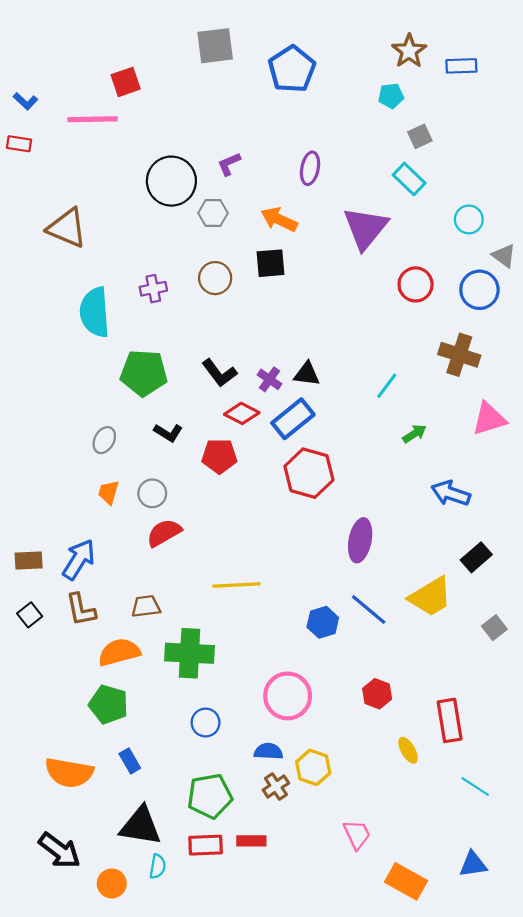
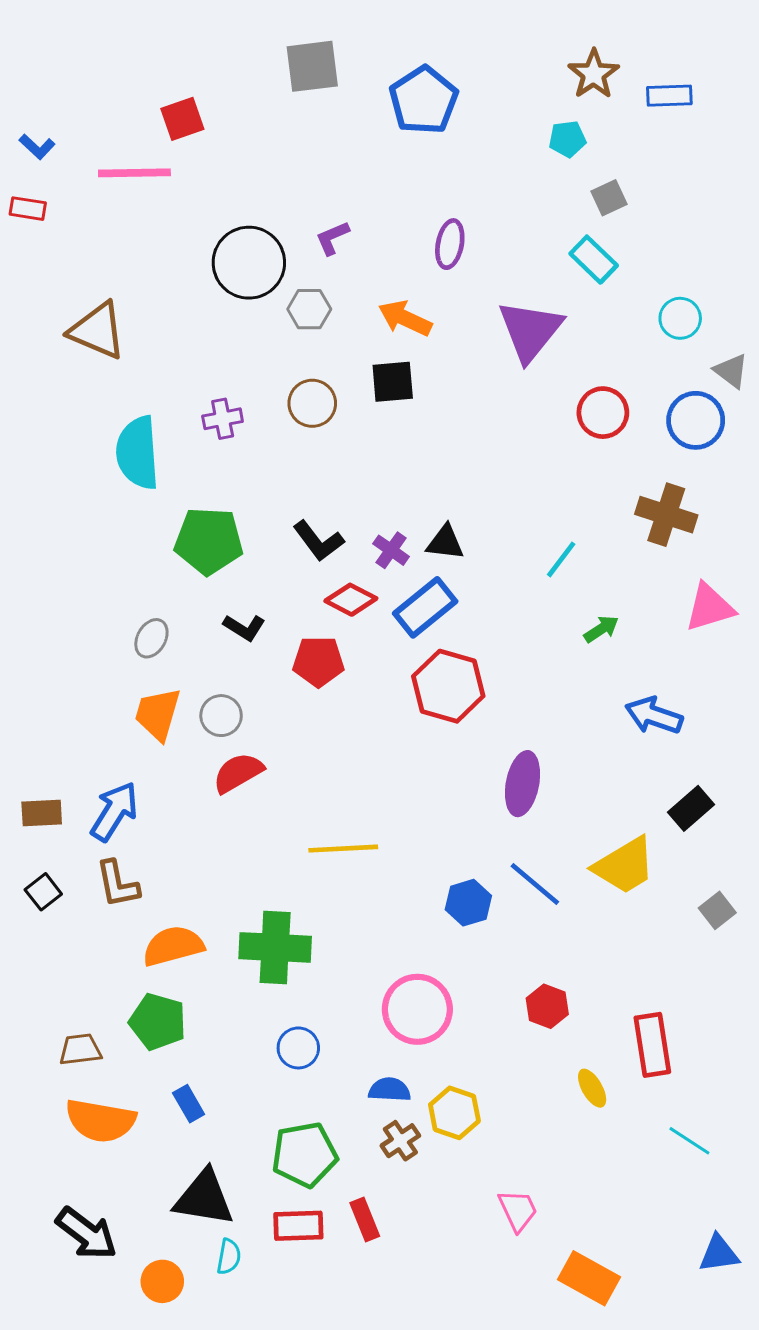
orange trapezoid: (109, 492) -> (158, 714), size x1.5
brown trapezoid: (146, 606) -> (80, 1049), moved
red rectangle: (251, 841) -> (365, 1220), turned 68
blue triangle: (473, 864) -> (719, 1254), moved

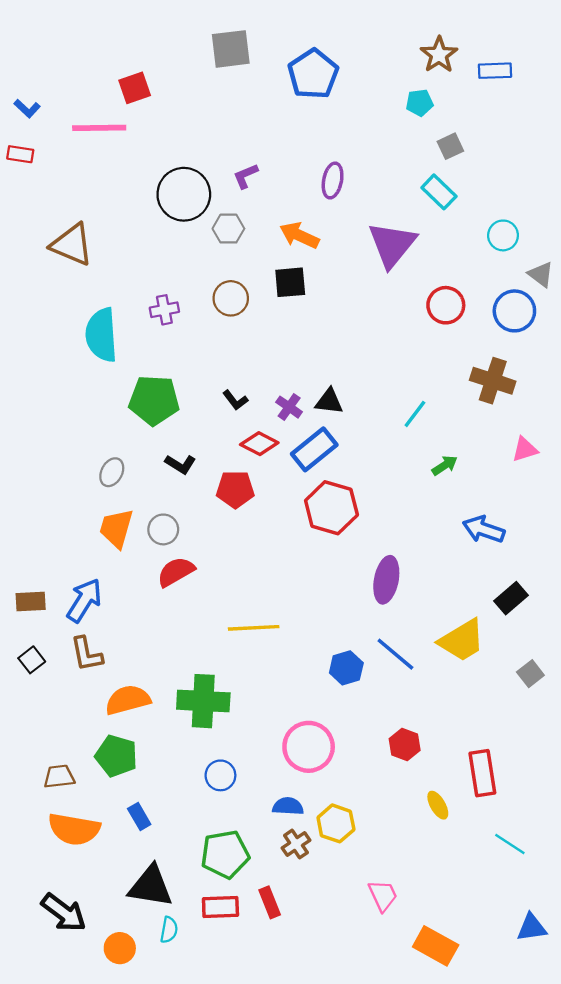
black L-shape: (318, 541) -> (235, 400), size x0.7
pink triangle: (710, 607) -> (525, 449), size x0.7

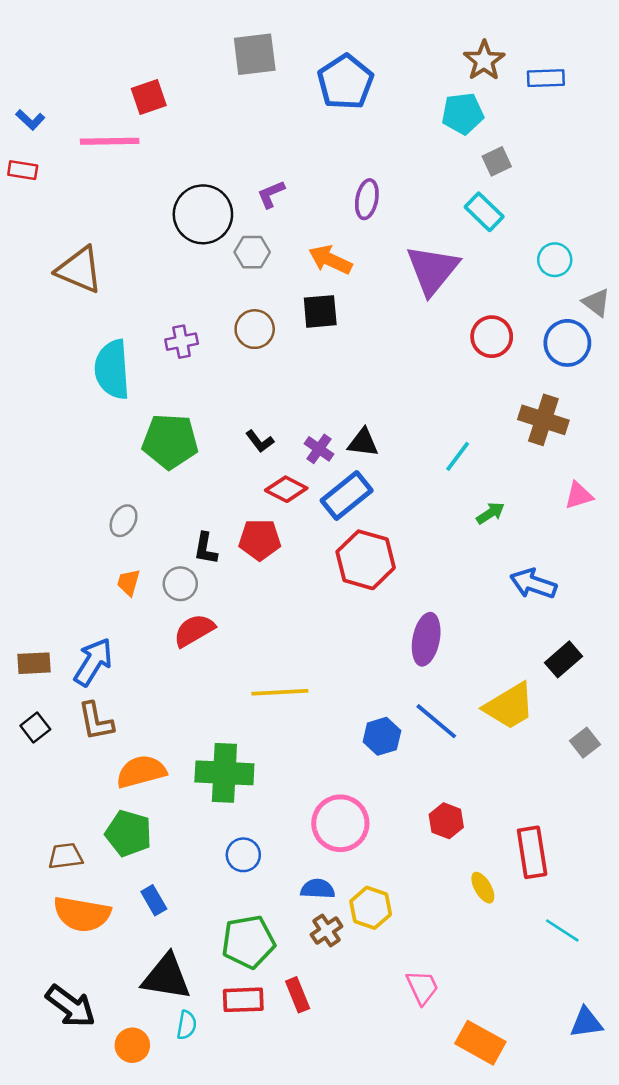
cyan pentagon: (419, 103) -> (463, 113), size x1.4
black L-shape: (180, 464) -> (205, 548), moved, turned 68
orange trapezoid: (116, 528) -> (129, 582), size x0.6

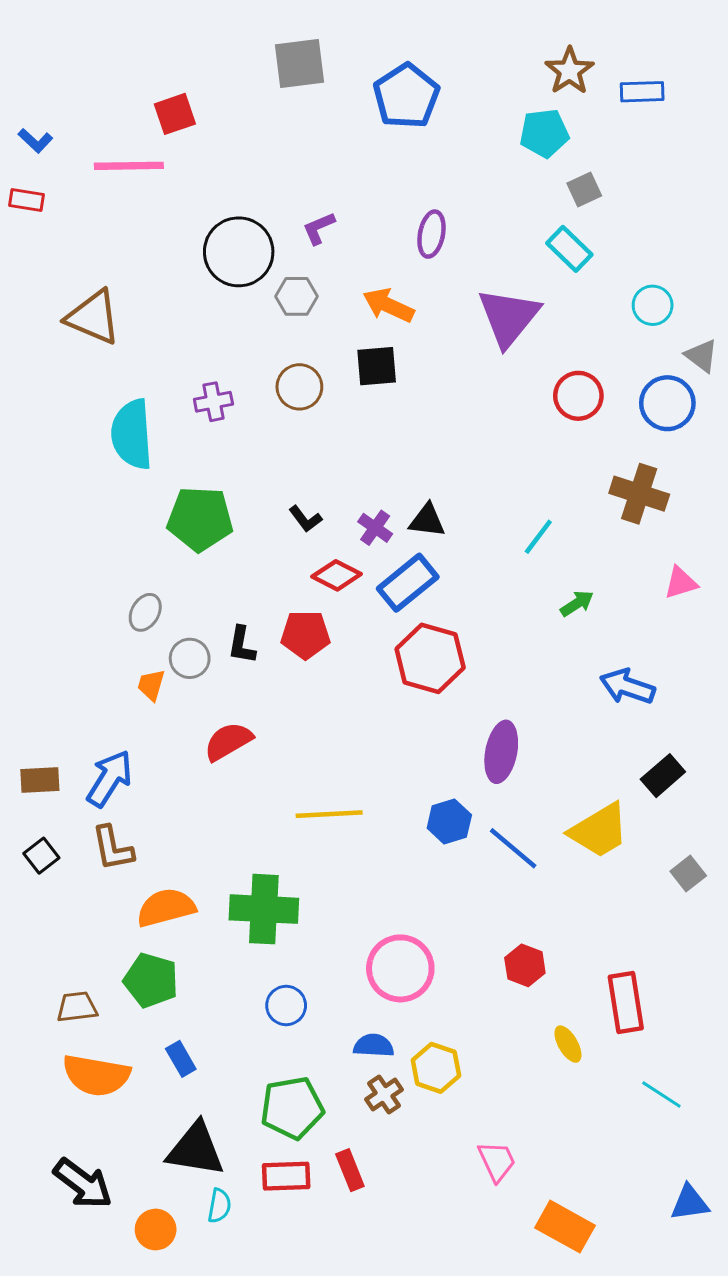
gray circle: (180, 584) -> (190, 658), moved
blue hexagon: (382, 736) -> (449, 822), moved

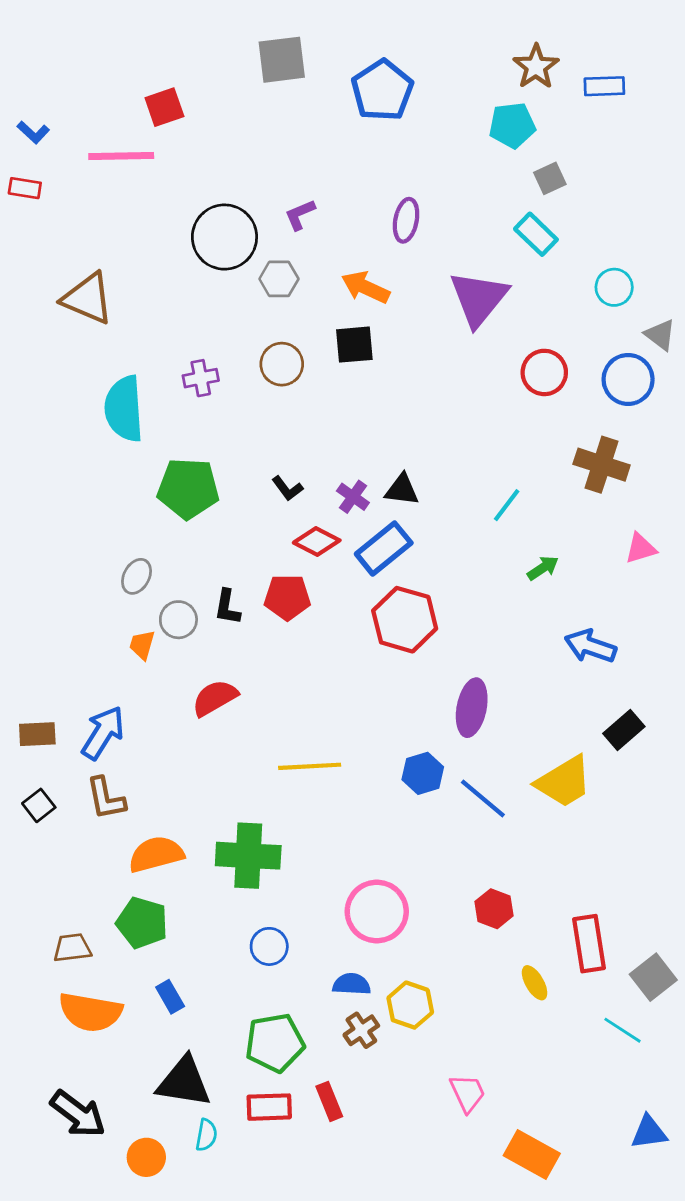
gray square: (688, 873) -> (653, 977), moved, size x1.4

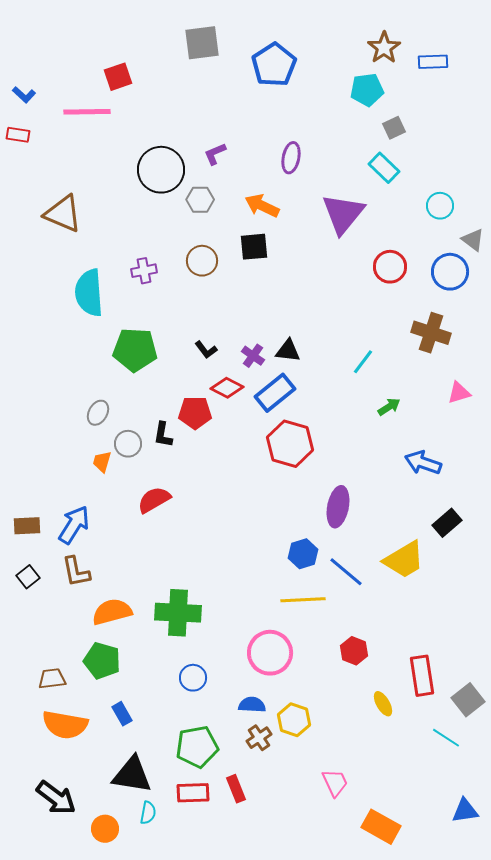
red pentagon: (287, 597) -> (195, 413), moved
yellow line: (310, 766) -> (303, 600), moved

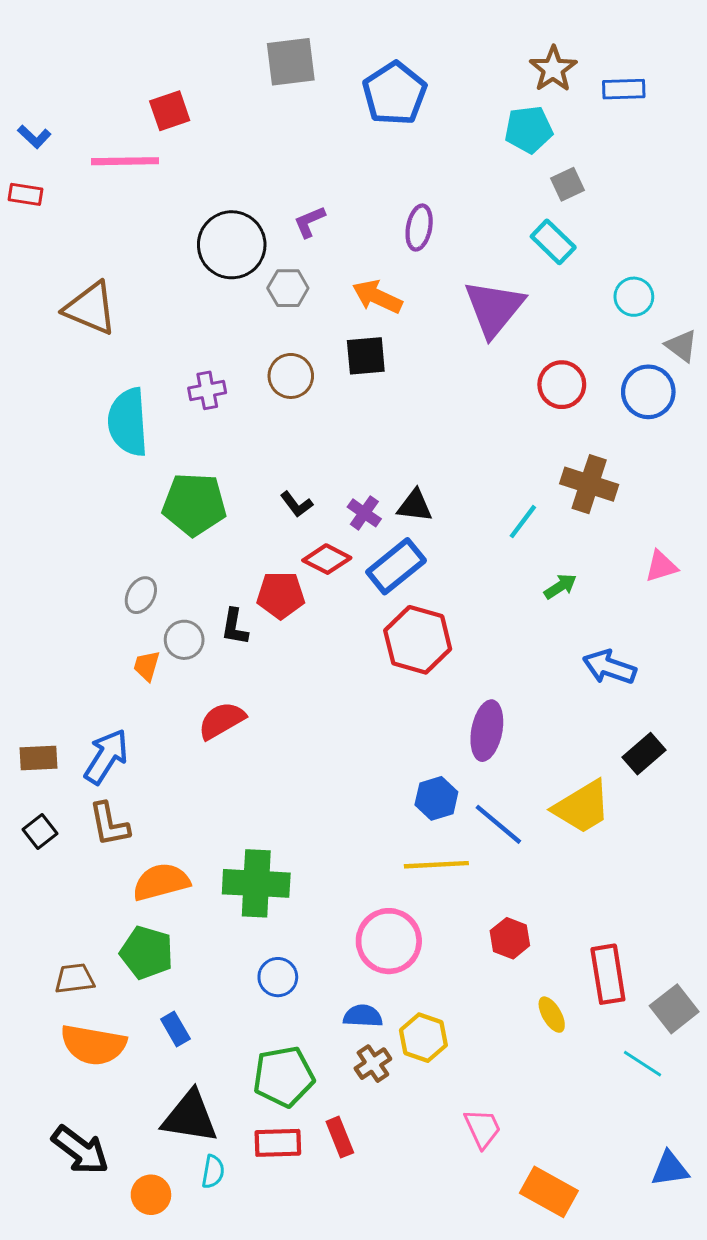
brown cross: (431, 333) -> (589, 484), moved

